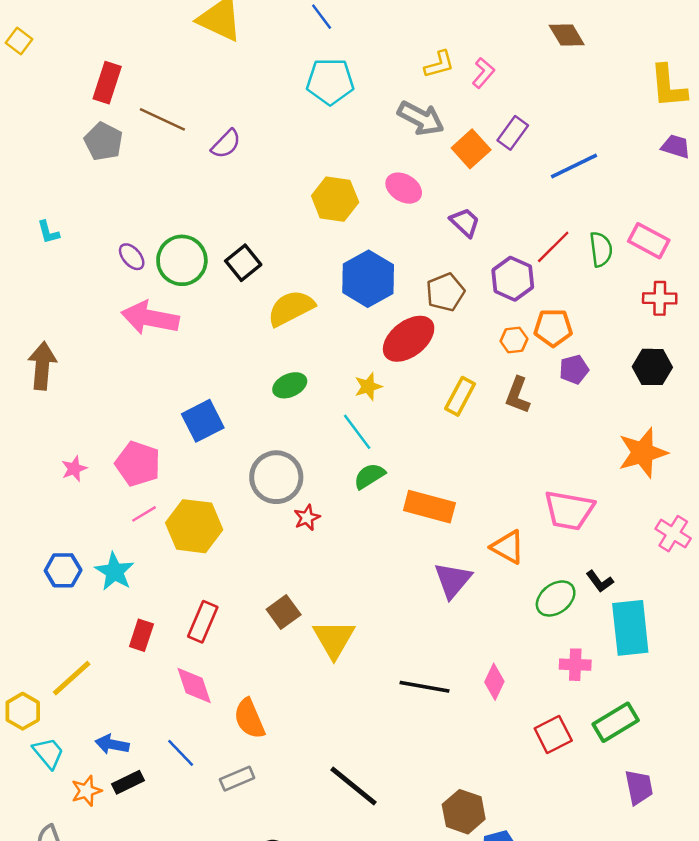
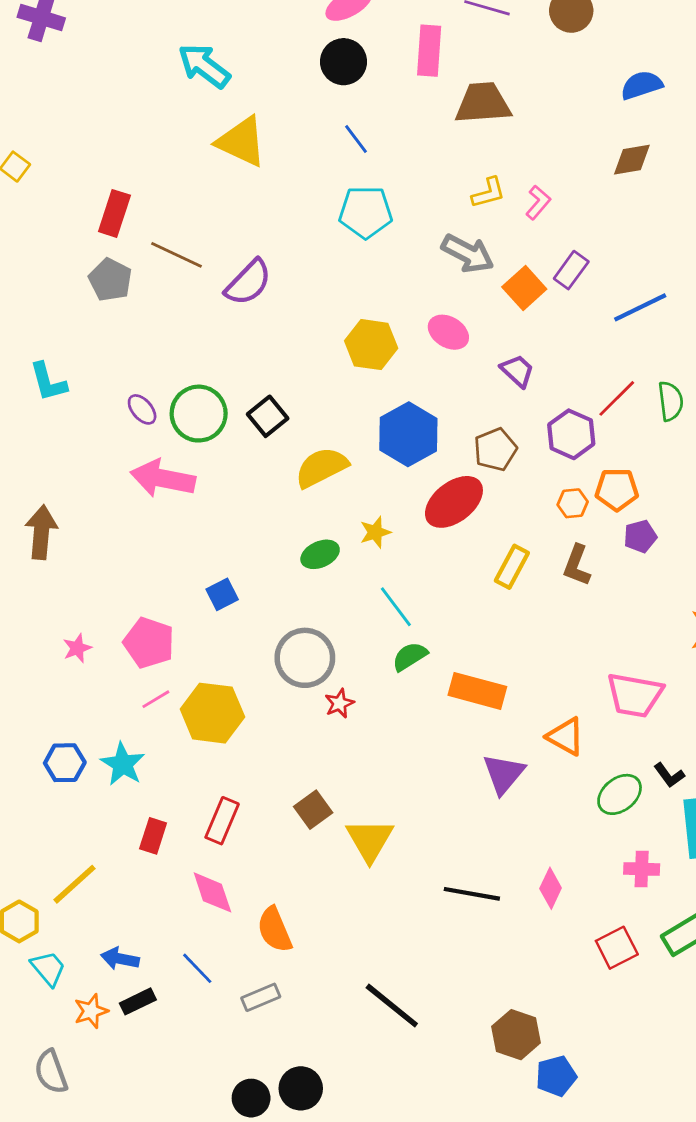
brown diamond: (567, 35) -> (632, 160), turned -69
purple semicircle: (226, 144) -> (248, 282), size x1.4
cyan L-shape: (48, 232) -> (48, 382), size x1.5
yellow star: (368, 387) -> (375, 532), moved
blue square: (203, 421) -> (222, 594), size x0.7

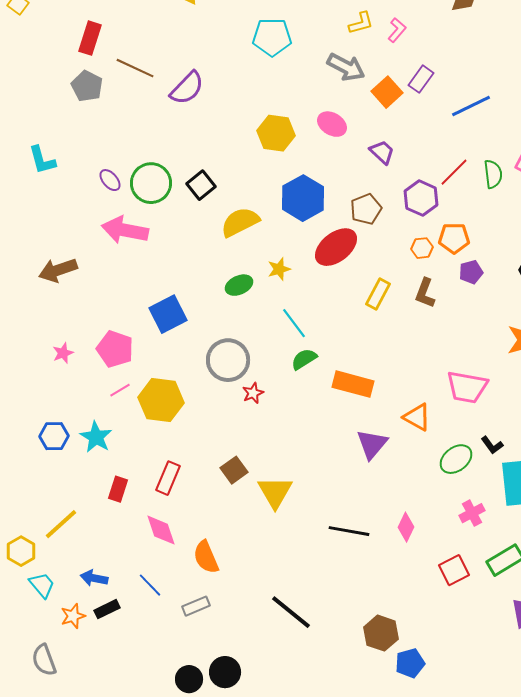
brown arrow: (41, 532) -> (58, 270), moved, turned -114
blue square: (222, 594) -> (168, 314), size x1.6
pink cross: (642, 869) -> (472, 513), turned -30

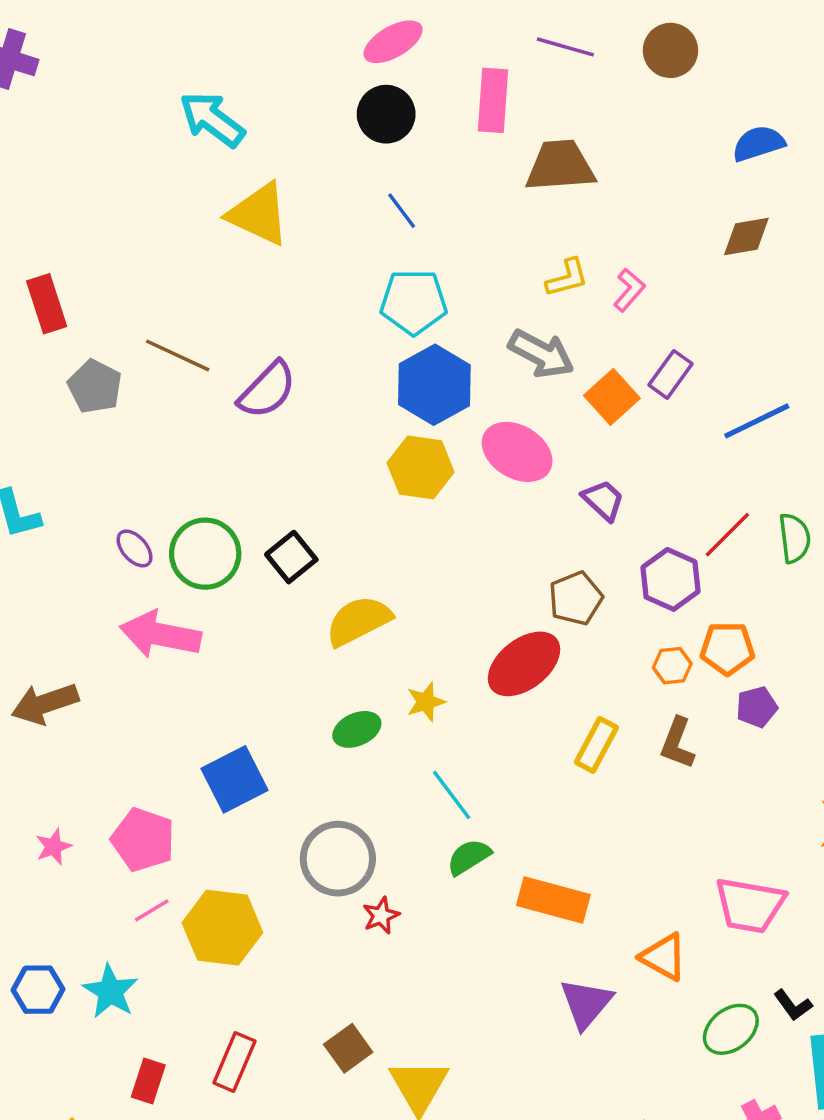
red rectangle: (90, 38) -> (47, 304), moved, turned -36
pink ellipse: (332, 124) -> (517, 452), size x1.4
blue hexagon: (303, 198) -> (434, 385), moved

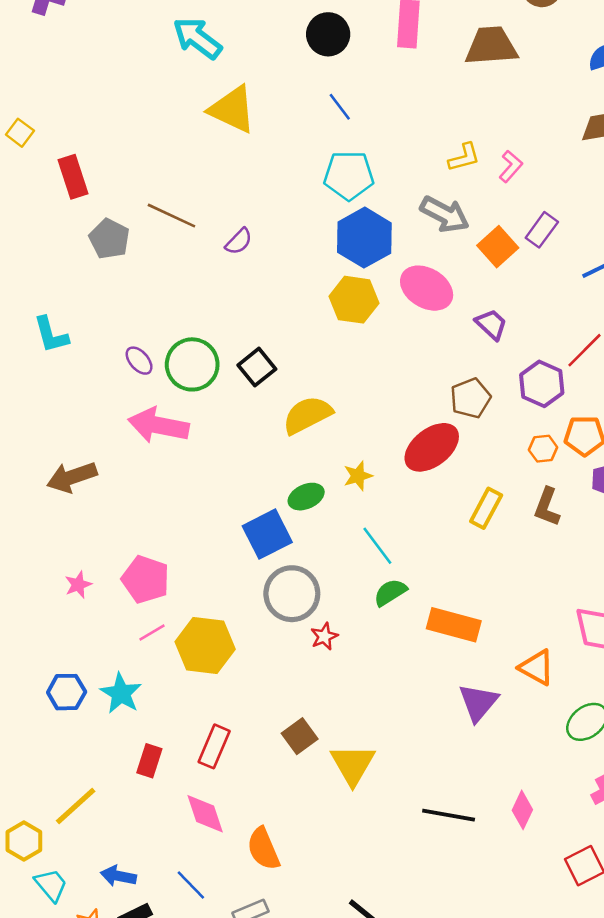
brown trapezoid: (560, 166) -> (491, 46), moved
purple semicircle: (267, 390) -> (239, 241), size x0.6
blue square: (234, 779) -> (267, 534), moved

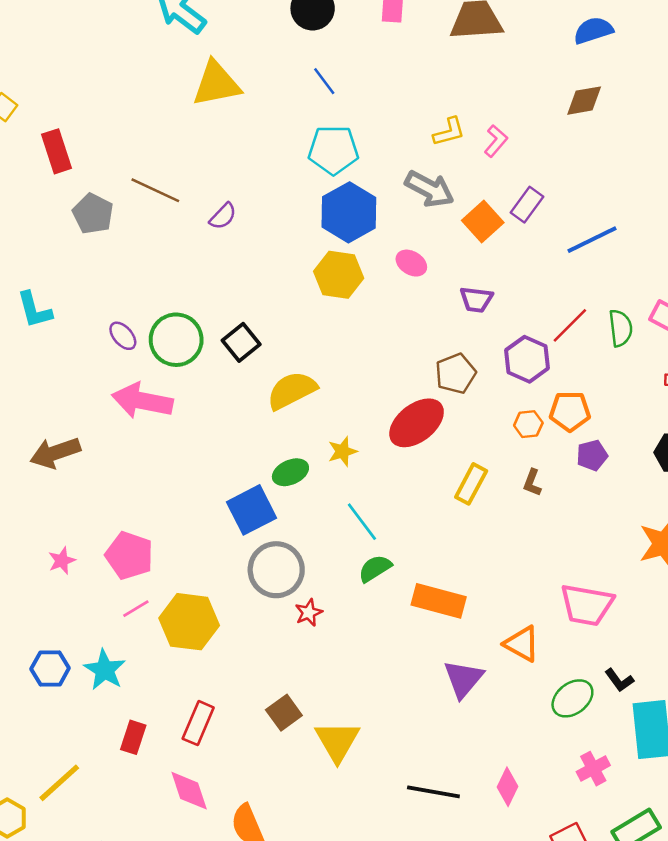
yellow triangle: (232, 109) -> (216, 84), turned -36
pink ellipse: (427, 288) -> (411, 263), size x0.6
purple trapezoid: (491, 324) -> (476, 299), turned 144
brown L-shape: (547, 507) -> (532, 483), size x0.7

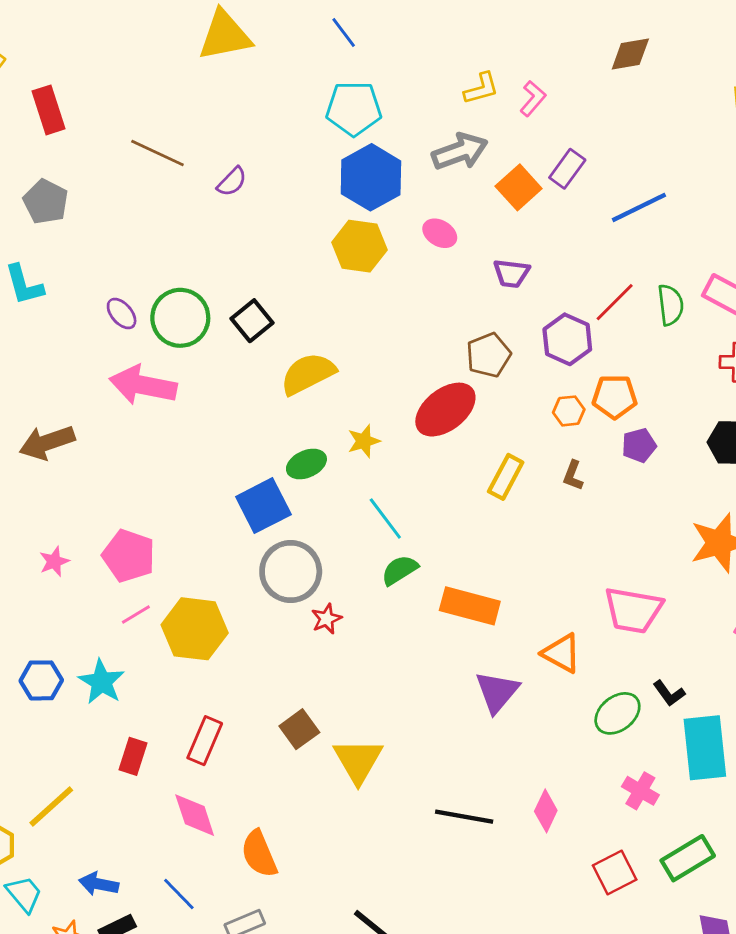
gray arrow: (430, 189) -> (460, 152), turned -48
gray pentagon: (93, 214) -> (46, 202), moved
pink cross: (593, 769) -> (640, 791), turned -32

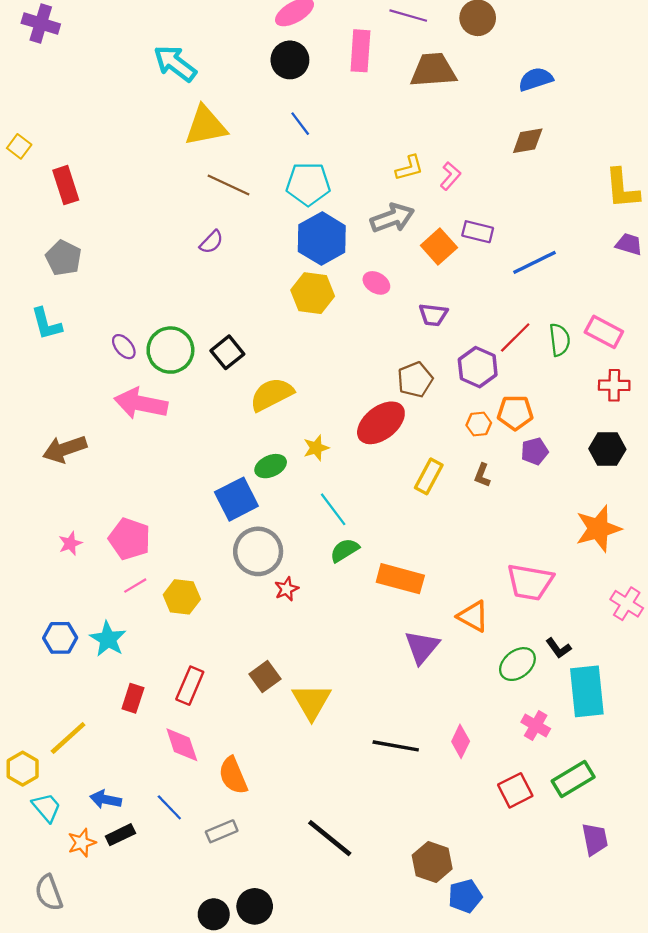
brown line: (157, 153) -> (228, 185), moved
purple rectangle: (567, 169) -> (478, 232), turned 68
yellow hexagon: (195, 629) -> (182, 597), size x0.7

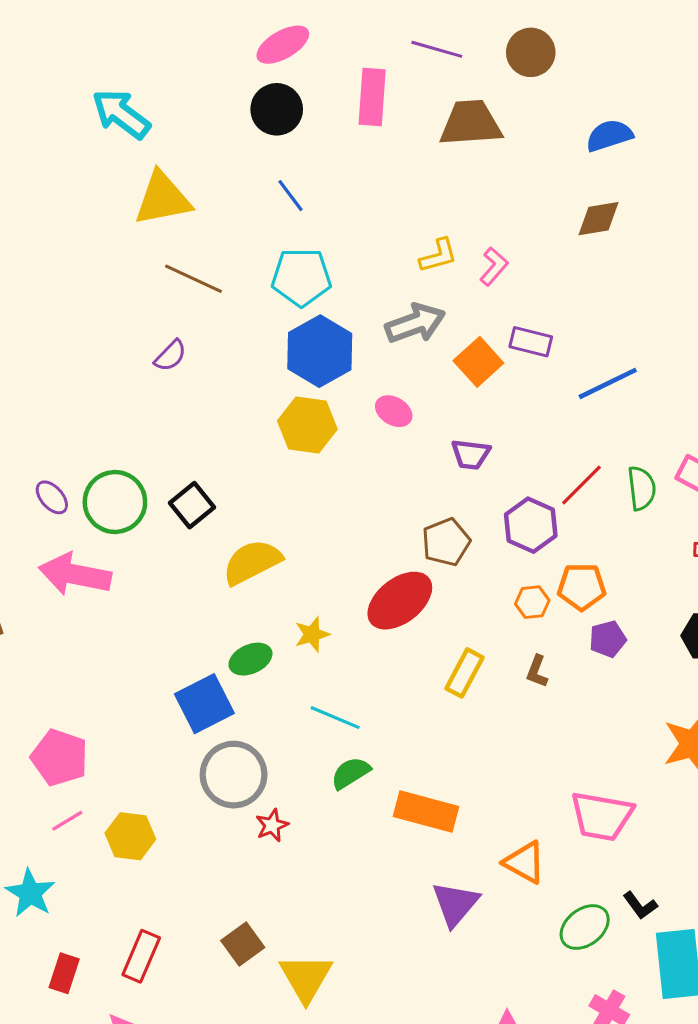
cyan line: (333, 509) -> (335, 718), turned -30

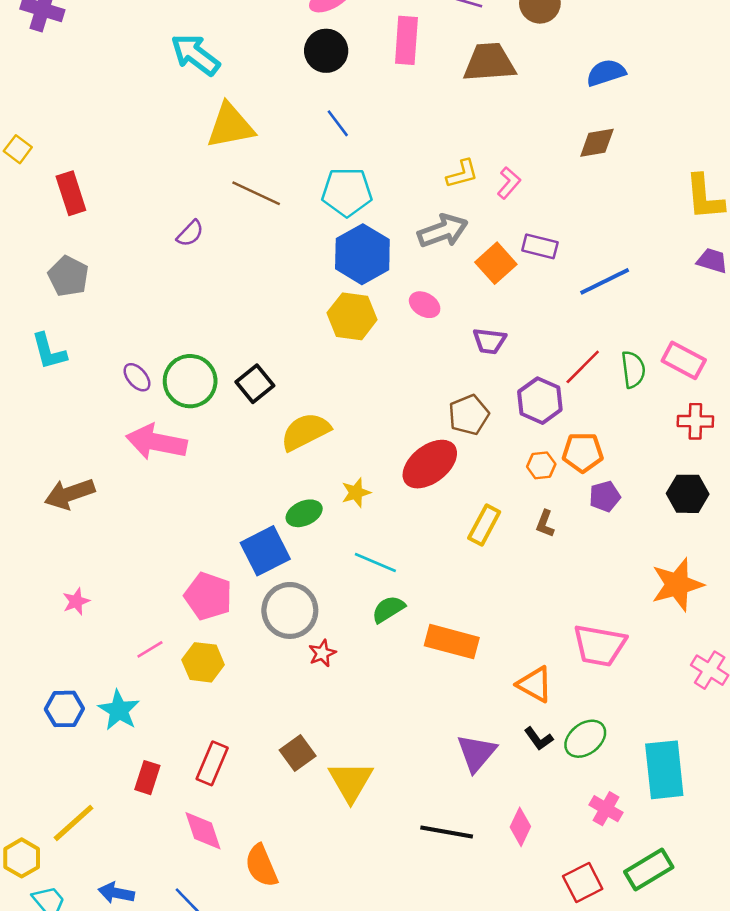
purple semicircle: (170, 356) -> (190, 233), moved
pink pentagon: (60, 758) -> (208, 596), moved
purple triangle: (455, 904) -> (476, 753), moved
black L-shape: (640, 905) -> (539, 739), moved

